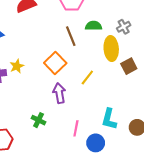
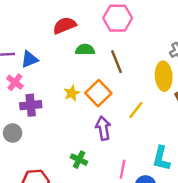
green semicircle: (94, 26) -> (85, 50), moved
yellow star: (17, 66) -> (72, 93), moved

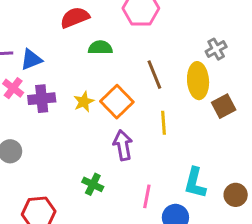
brown line: (117, 62) -> (154, 75), moved
purple cross: (31, 105) -> (42, 99), moved
yellow line: (136, 110) -> (163, 123), turned -42

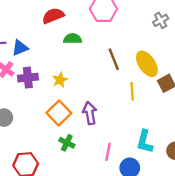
gray cross: (216, 49) -> (161, 20), moved
yellow ellipse: (198, 81) -> (147, 64), turned -30
orange square: (117, 102) -> (59, 113), moved
yellow line: (163, 123) -> (132, 91), moved

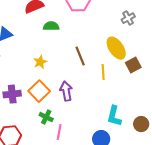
gray cross: (161, 20) -> (128, 18), moved
brown line: (114, 59) -> (80, 56), moved
purple cross: (28, 78) -> (12, 94), moved
pink line: (108, 152) -> (59, 132), moved

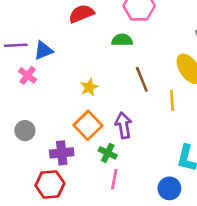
green semicircle: (51, 26) -> (122, 40), moved
purple cross: (12, 94) -> (62, 153), moved
green cross: (46, 117) -> (108, 153), moved

